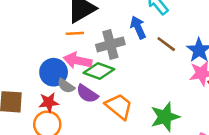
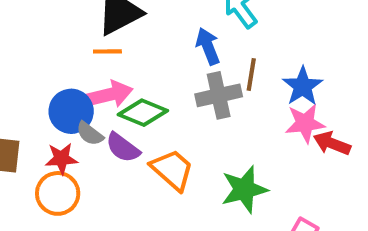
gray cross: (110, 44) -> (219, 95), moved
brown line: (166, 44) -> (251, 75), turned 60
pink arrow: (78, 61) -> (110, 94), turned 152

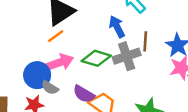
orange line: (107, 51) -> (56, 36), turned -30
green diamond: (143, 113) -> (96, 58), moved
purple semicircle: (123, 148) -> (84, 94), moved

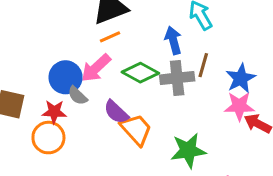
orange line: (56, 36) -> (110, 37), moved
pink arrow: (60, 62) -> (96, 68), turned 144

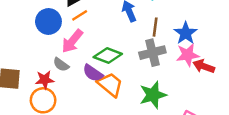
green diamond: (140, 73) -> (108, 55), moved
blue circle: (66, 77) -> (48, 21), moved
gray cross: (177, 78) -> (152, 53), moved

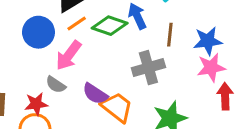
blue star: (186, 33) -> (208, 41), turned 30
gray cross: (152, 53) -> (148, 68), moved
green diamond: (108, 55) -> (110, 26), moved
red arrow: (204, 66) -> (225, 96), moved, turned 70

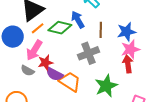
red arrow: (225, 96) -> (128, 64), moved
red star: (36, 104) -> (45, 63), moved

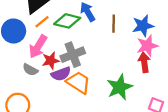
gray cross: (88, 53) -> (73, 55), moved
purple semicircle: (54, 74) -> (61, 74), turned -48

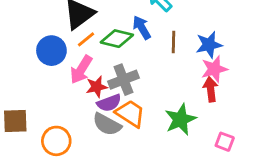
gray semicircle: (30, 70) -> (107, 124), moved, size x1.5

